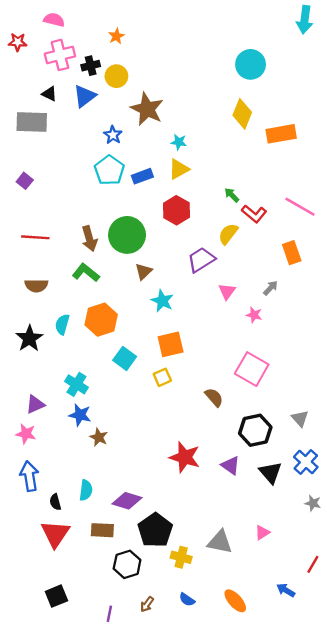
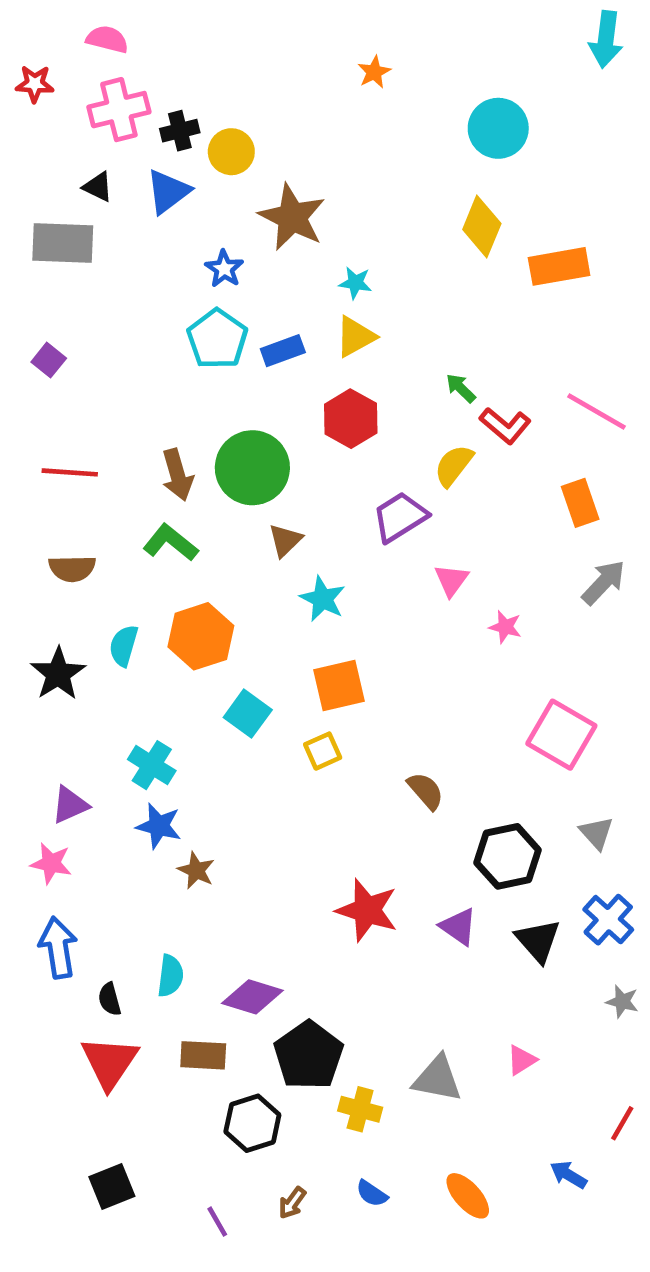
orange star: (116, 36) -> (374, 72), moved
gray arrow: (271, 288) -> (604, 582), moved, size x1.5
pink square: (252, 369) -> (561, 735), moved
purple line: (109, 614) -> (217, 1222), turned -42

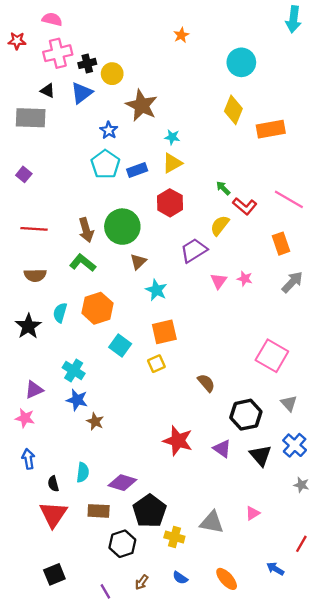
pink star: (505, 627) -> (245, 279), moved
blue arrow: (58, 948) -> (28, 459), size x0.7

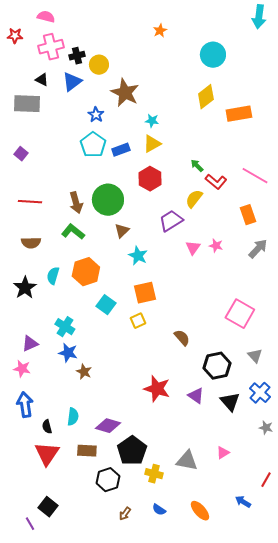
yellow diamond: (233, 110) -> (206, 97), turned 30
blue arrow: (28, 459) -> (25, 405), size x1.4
black square: (54, 574) -> (48, 507), turned -30
purple line: (105, 591) -> (30, 524), moved

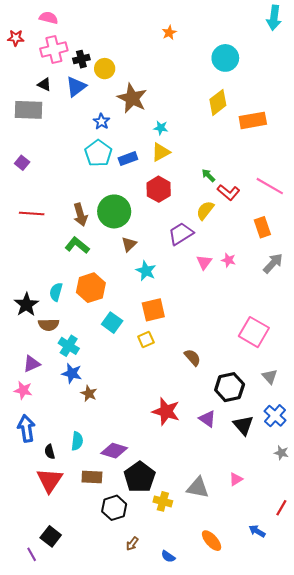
brown semicircle: (31, 243) -> (49, 325), moved
blue semicircle: (159, 510) -> (168, 556), moved

